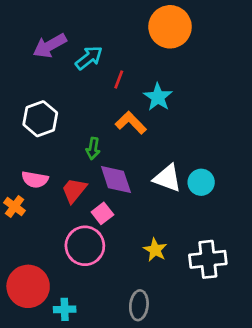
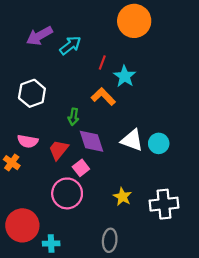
red line: (119, 80) -> (102, 62), moved

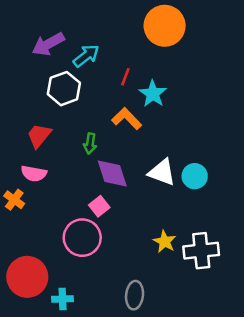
white hexagon: (32, 93) -> (64, 89), moved
red trapezoid: (59, 150) -> (39, 136), moved
yellow star: (122, 197) -> (165, 242), moved

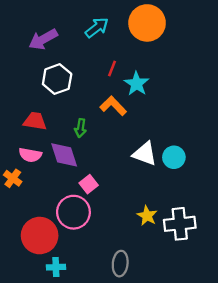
cyan arrow: (86, 56) -> (97, 28), moved
red trapezoid: (39, 136) -> (35, 121), turned 60
purple diamond: (112, 174) -> (64, 155), moved
red circle: (27, 277) -> (40, 236), moved

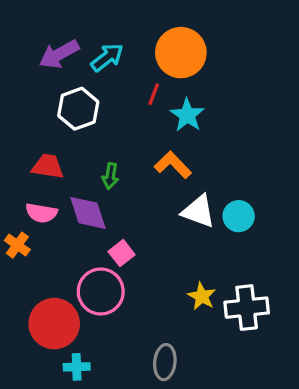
orange circle: (147, 23) -> (181, 53), moved
cyan arrow: (97, 28) -> (107, 57), moved
orange L-shape: (113, 106) -> (173, 165), moved

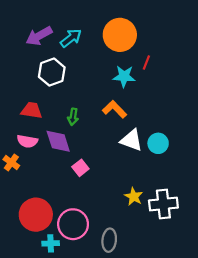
red line: (154, 94) -> (146, 63), moved
cyan star: (187, 115) -> (124, 76), turned -30
pink circle: (101, 292) -> (73, 224), moved

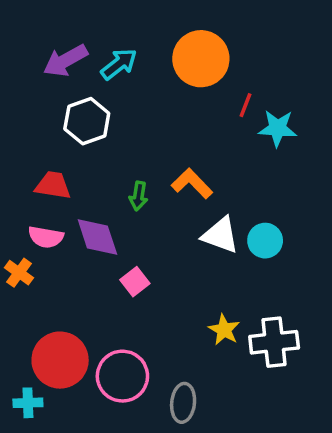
cyan star: (124, 76) -> (278, 128), moved
green arrow: (73, 117) -> (138, 196), moved
cyan cross: (51, 243) -> (28, 403), moved

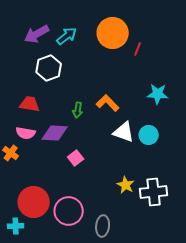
red line: (245, 105) -> (138, 49), moved
cyan star: (278, 128) -> (158, 94), moved
purple diamond: (97, 237) -> (55, 133), turned -68

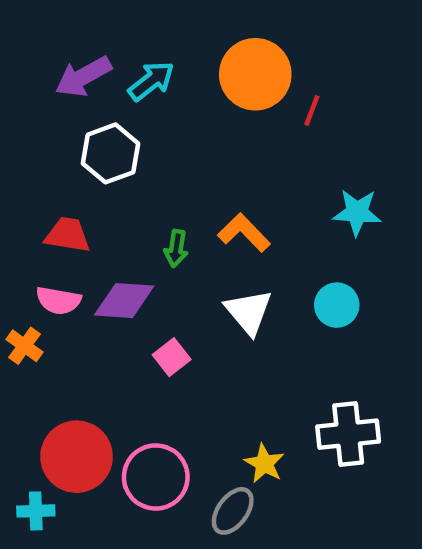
white triangle: (124, 132) -> (248, 312), moved, turned 30
yellow star: (126, 185) -> (264, 463), moved
gray ellipse: (103, 226) -> (233, 511), turned 30

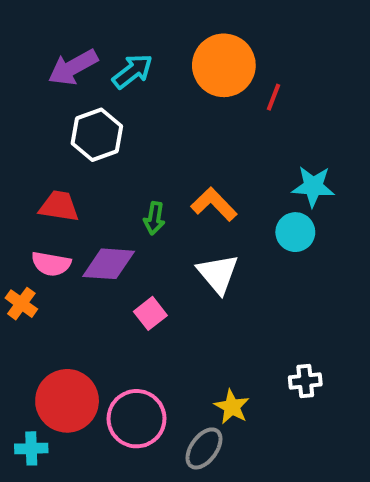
cyan circle: (337, 305) -> (295, 232), moved
white cross: (348, 434) -> (305, 381), size x0.6

